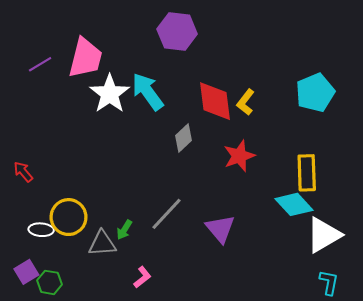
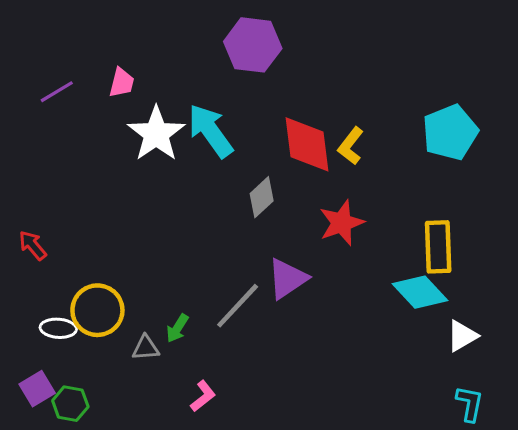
pink trapezoid: (85, 58) -> (122, 83), size x0.5
purple triangle: (220, 229) -> (287, 279), moved, turned 36
white triangle: (324, 235) -> (462, 336), size x0.6
gray triangle: (102, 243) -> (146, 348), size x0.7

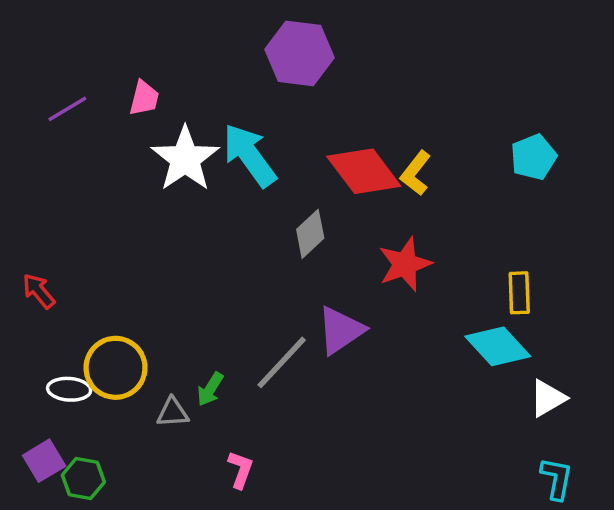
cyan pentagon: (450, 132) -> (533, 157), size x0.7
red diamond: (307, 144) -> (364, 171), turned -30
yellow rectangle: (438, 247) -> (519, 293), size x0.7
pink L-shape: (203, 396) -> (241, 470), turned -32

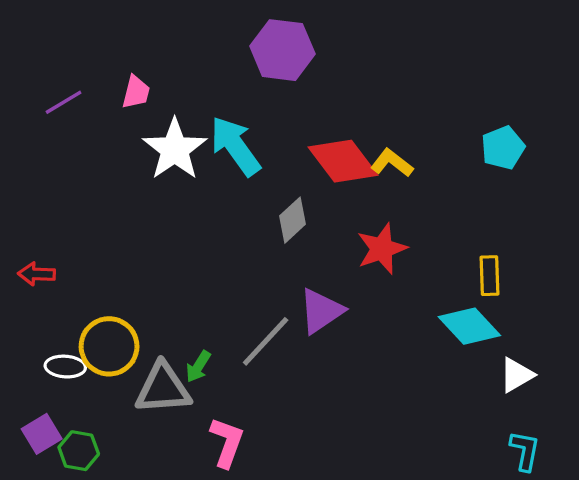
yellow L-shape: (416, 173) -> (392, 163), turned 90
red arrow: (39, 291) -> (37, 274), turned -48
gray triangle: (173, 412) -> (163, 388), size x1.8
pink L-shape: (241, 470) -> (227, 442), size x1.4

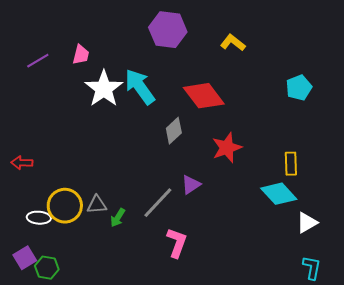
yellow L-shape: (392, 163) -> (233, 43), moved
purple triangle: (321, 311) -> (191, 185), size x0.7
gray triangle: (163, 388) -> (97, 205), moved, size x0.6
pink L-shape: (227, 442) -> (177, 243), moved

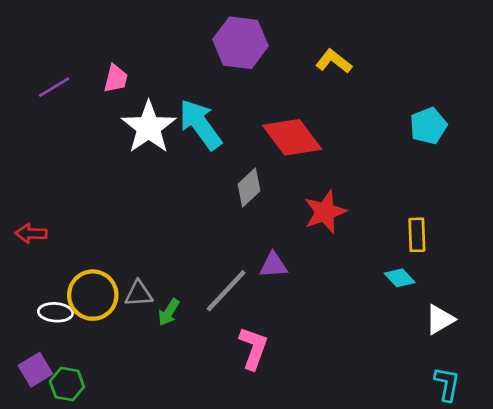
purple triangle: (191, 185) -> (273, 265), turned 30
cyan diamond: (279, 194) -> (400, 278), size x0.6

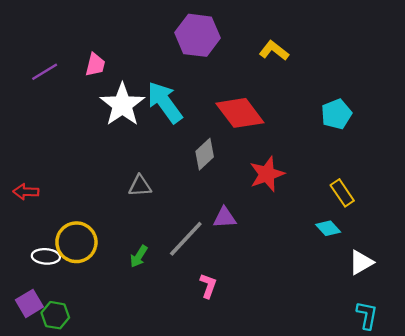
cyan pentagon: (428, 126) -> (336, 114), moved
yellow rectangle: (417, 235) -> (342, 193), turned -32
gray triangle: (139, 294) -> (140, 186), moved
pink L-shape: (253, 348) -> (208, 286), size x0.7

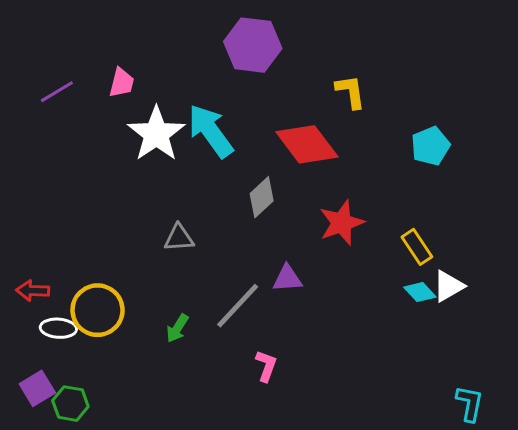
yellow L-shape: (274, 51) -> (351, 92), moved, turned 44
red arrow: (26, 192) -> (33, 291), moved
yellow rectangle: (342, 193) -> (417, 247), moved
white triangle: (361, 262) -> (449, 286), moved

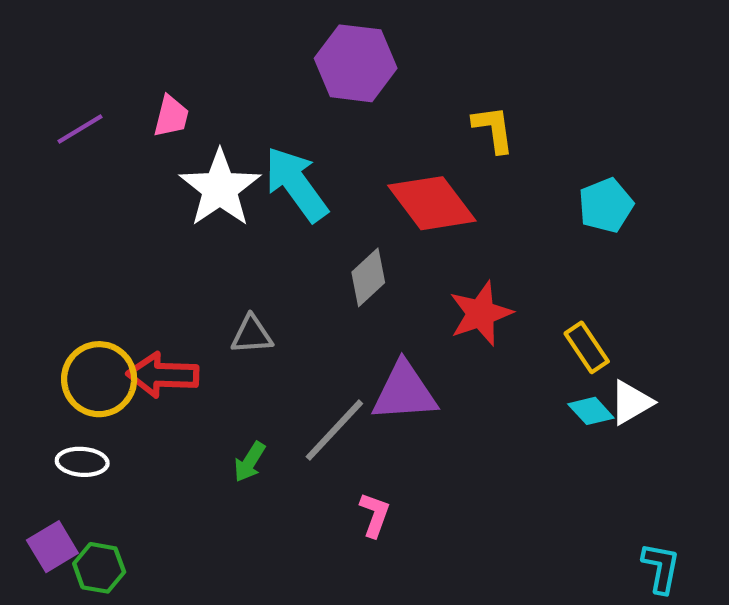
purple triangle: (287, 279) -> (404, 392), size x1.6
red arrow: (33, 291) -> (163, 375), moved, size x1.5
yellow circle: (98, 310) -> (99, 379), moved

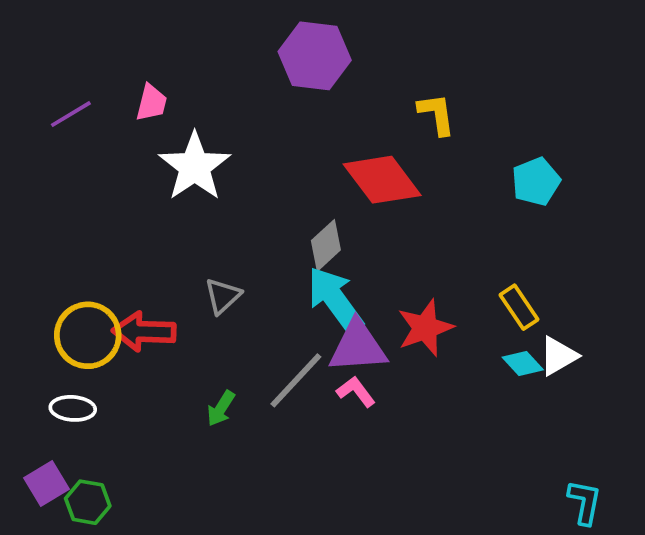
cyan arrow: (296, 184) -> (335, 300), moved
red star: (481, 313) -> (425, 328), moved
gray triangle: (252, 335) -> (223, 296), turned -39
pink L-shape: (375, 515) -> (356, 392), moved, turned -57

